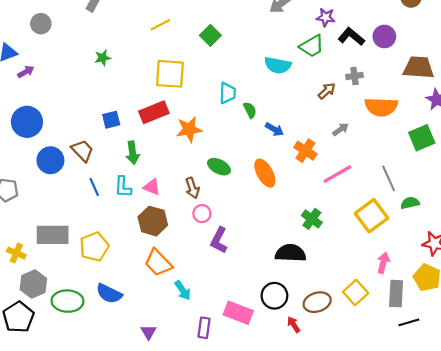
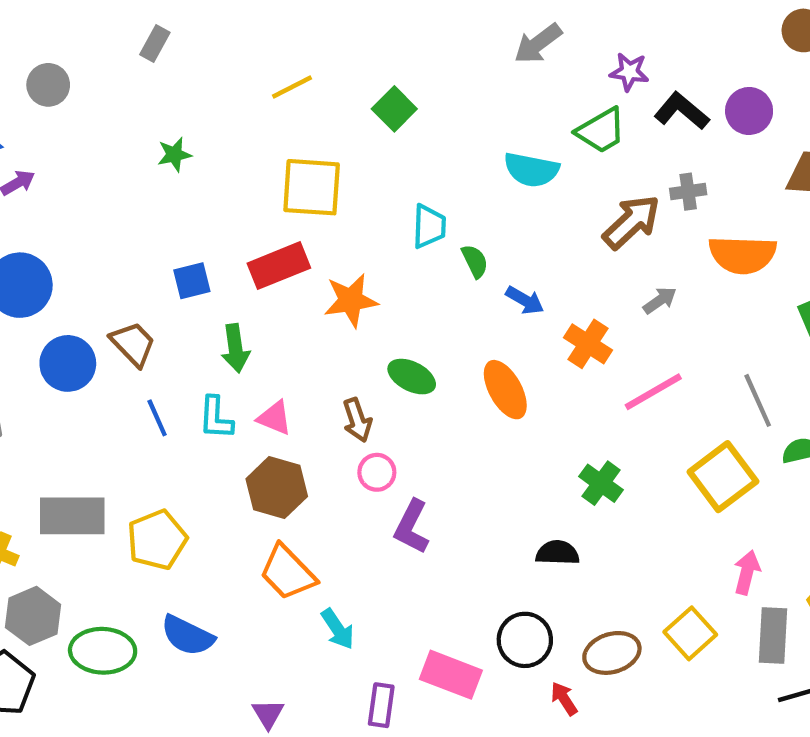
brown arrow: (327, 91) -> (632, 222), size x1.6
black semicircle: (290, 253) -> (558, 553), size x0.7

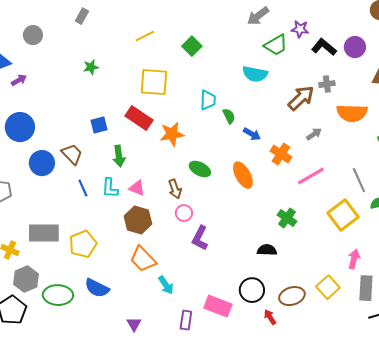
green trapezoid: (601, 131) -> (276, 45), moved
red rectangle: (279, 266) -> (139, 118), turned 56

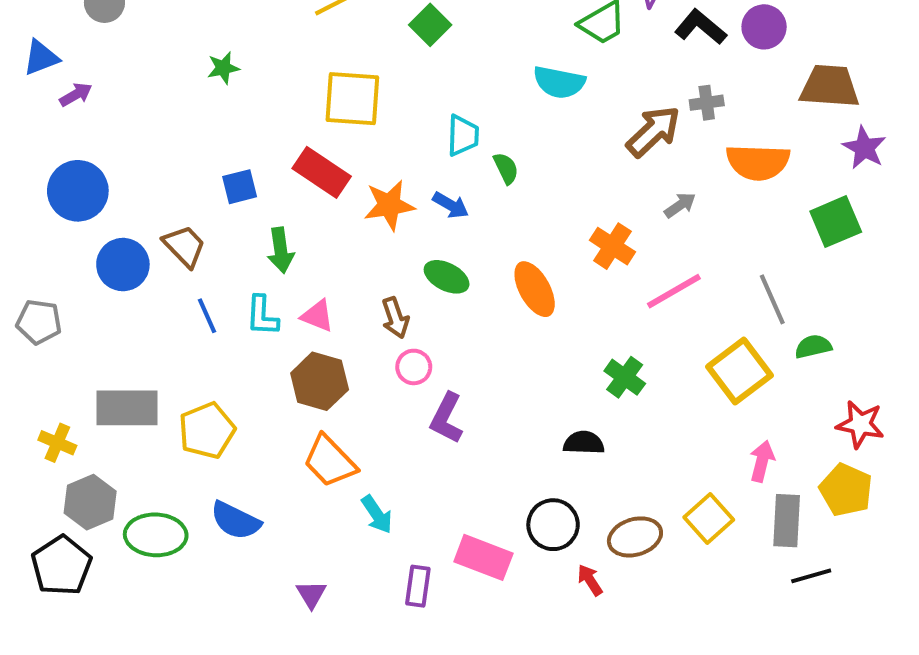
blue arrow: (252, 134) -> (451, 205), moved

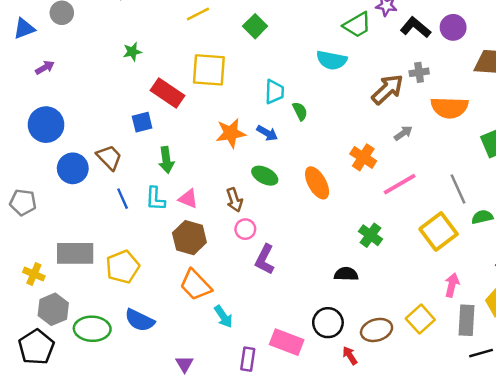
blue triangle: (41, 58) -> (24, 29), moved
red rectangle: (322, 172) -> (168, 93), moved

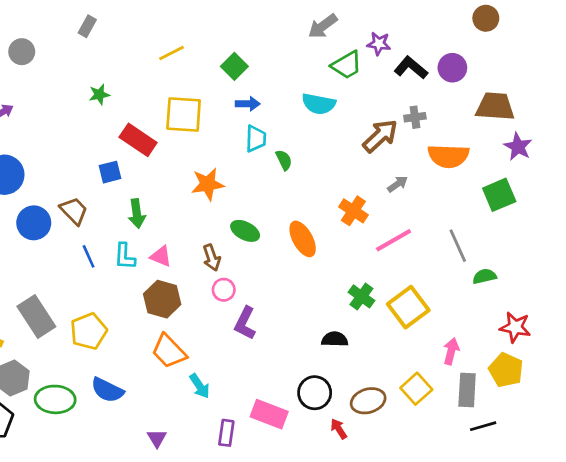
blue arrow: (267, 133) -> (248, 104), moved, turned -30
yellow square: (439, 232) -> (408, 307), moved
gray rectangle: (75, 253) -> (36, 316), turned 57

